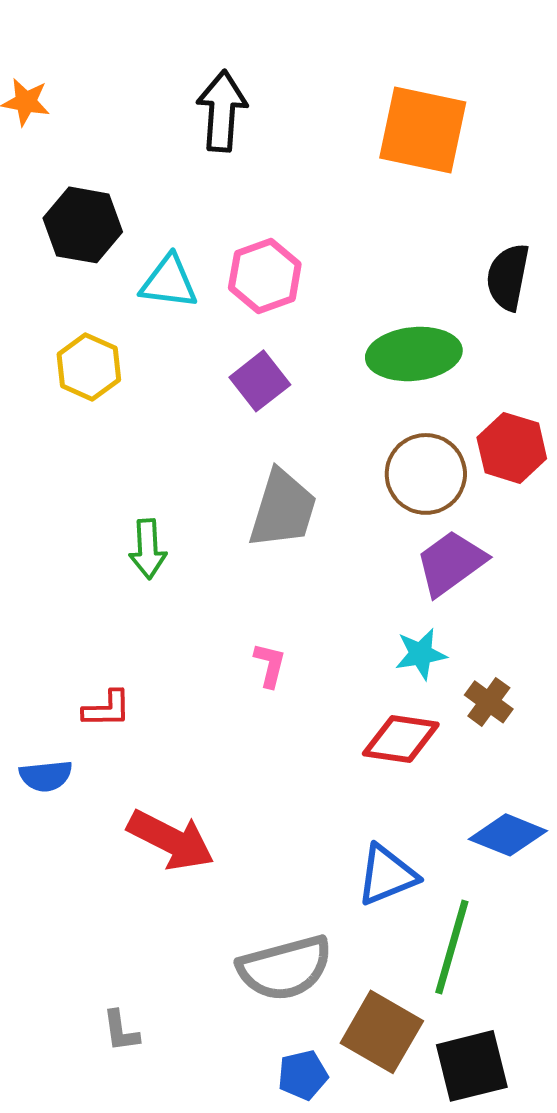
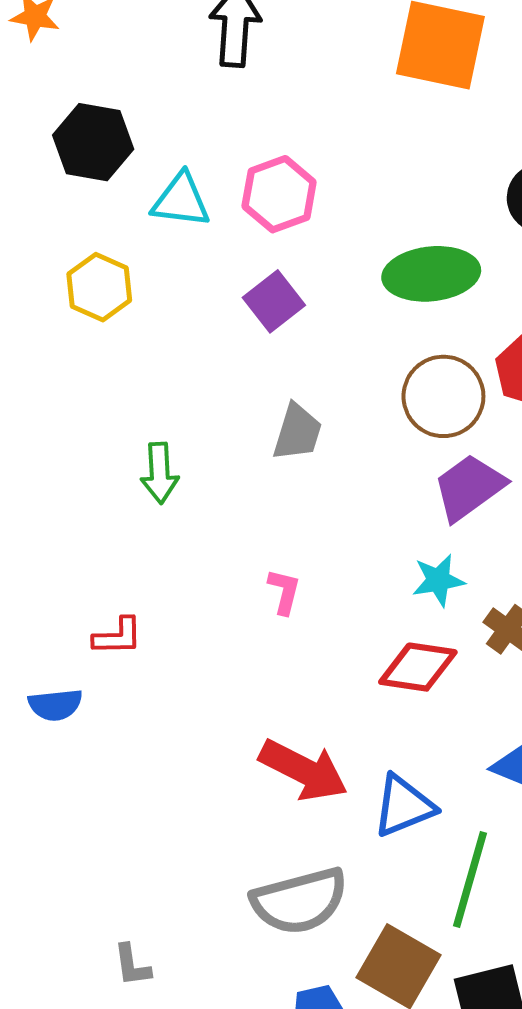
gray trapezoid: (283, 509) -> (297, 432), size x0.7
red arrow: (171, 840) -> (304, 770), moved

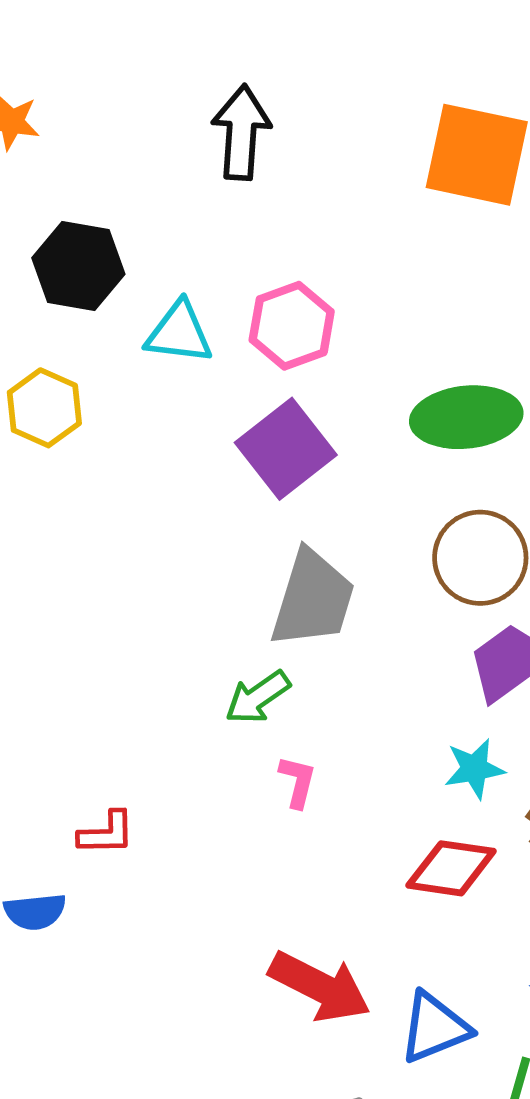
yellow hexagon: (99, 287) -> (44, 408), moved
purple square: (274, 301) -> (286, 449), size x1.4
gray trapezoid: (297, 432) -> (313, 599), size x1.5
green arrow: (160, 473) -> (258, 697), moved, turned 58

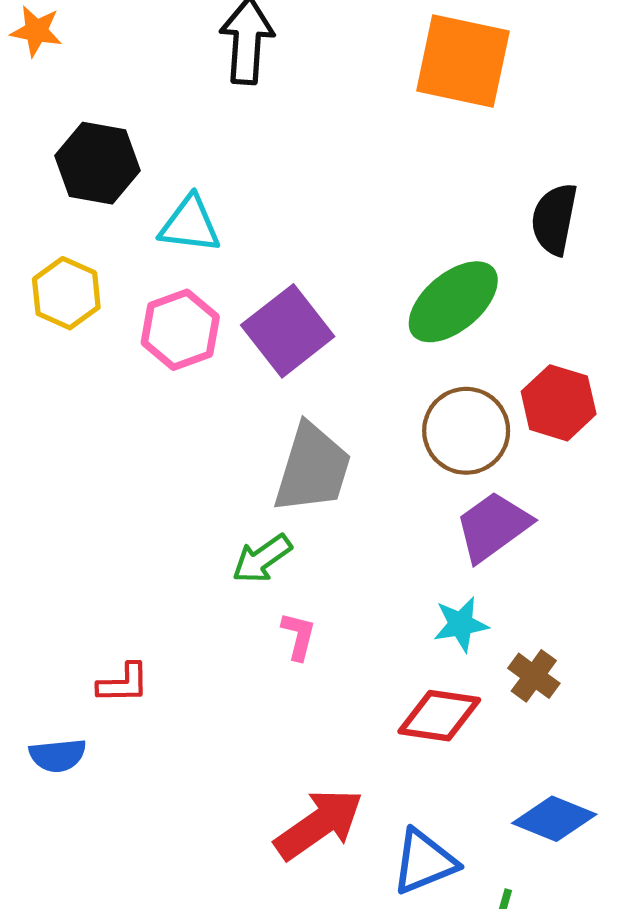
pink hexagon: (292, 326) -> (180, 330), moved
green ellipse: (466, 417) -> (453, 302), turned -34
red arrow: (320, 987) -> (319, 824), turned -62

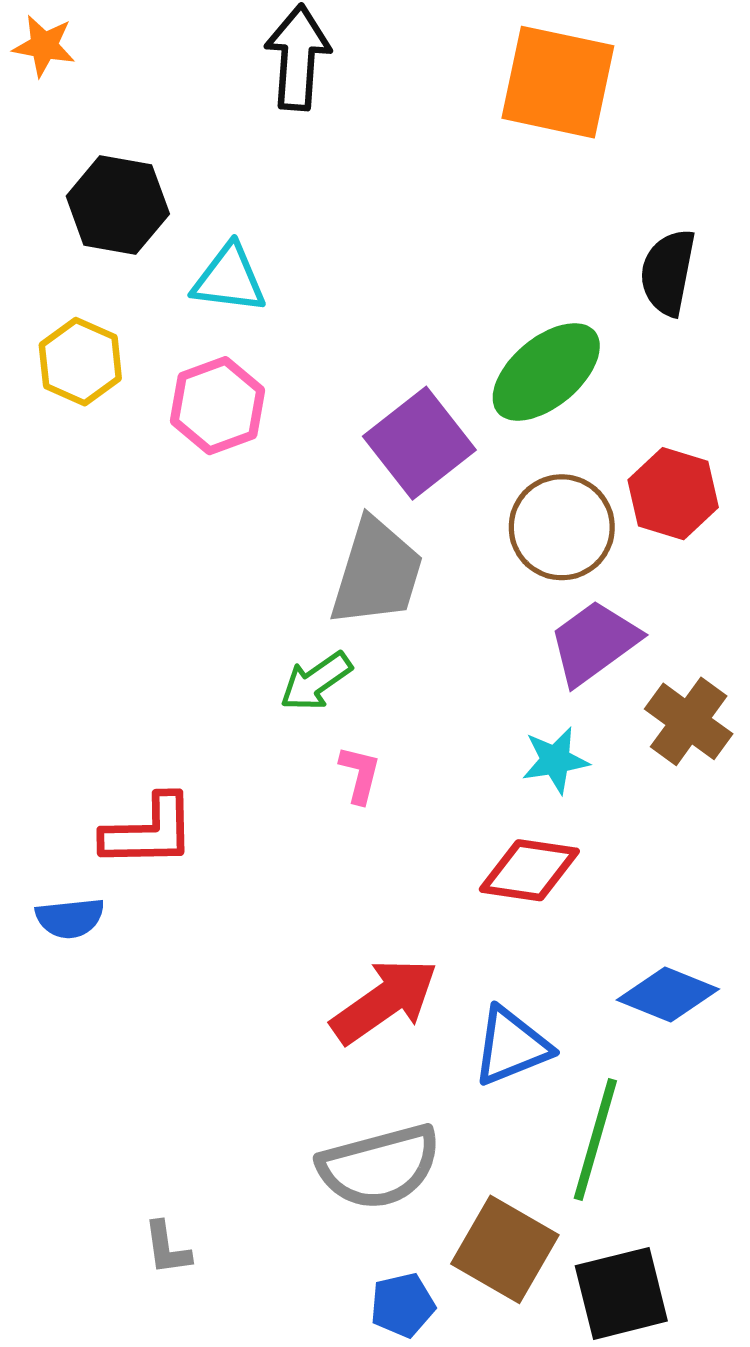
purple square: (288, 331) -> (419, 443), moved
brown cross: (534, 676) -> (689, 721), moved, size x1.4
red L-shape: (123, 683) -> (149, 831), size x1.5

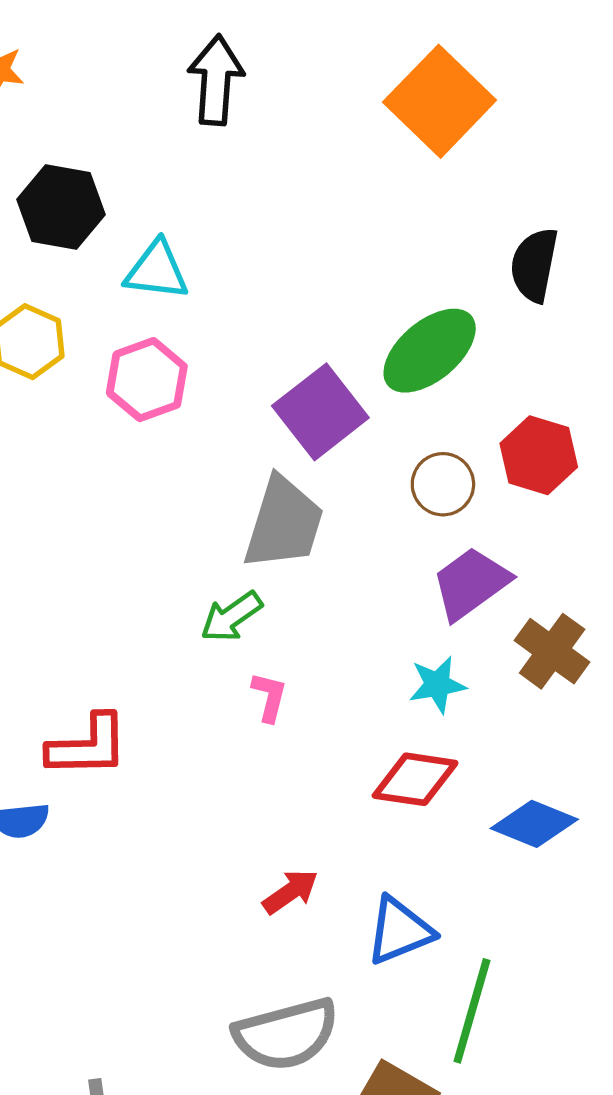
orange square: (558, 82) -> (440, 101), turned 32
brown circle: (562, 527) -> (443, 484), size x0.7
blue diamond: (668, 994) -> (534, 824), moved
red arrow: (384, 1001) -> (290, 892), size x0.6

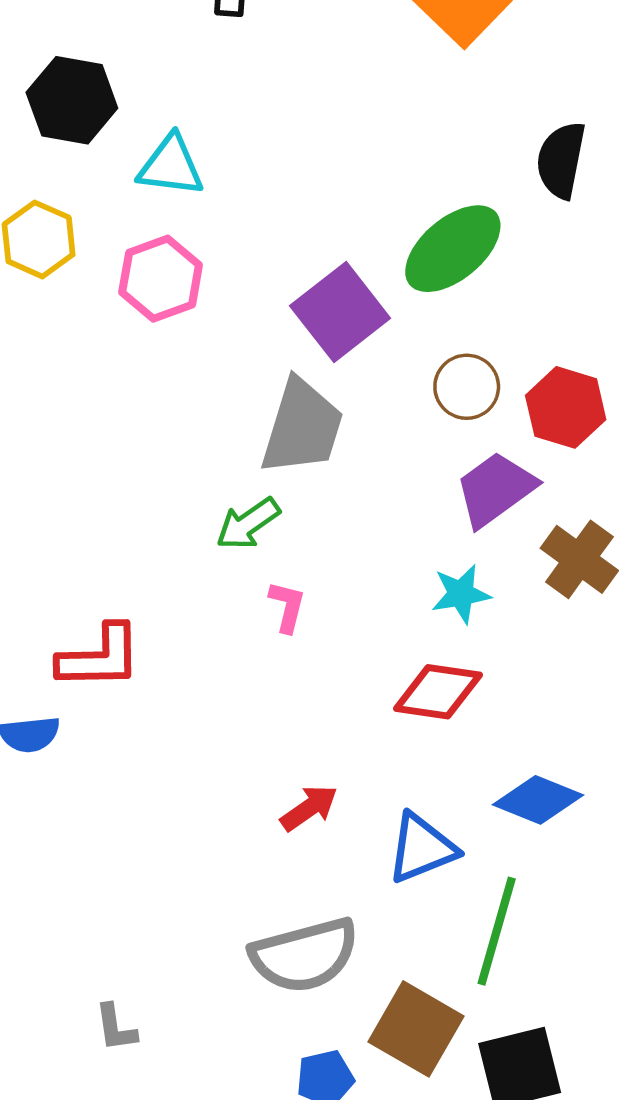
red hexagon: (539, 455) -> (566, 407), moved
blue diamond: (534, 824) -> (538, 800), moved

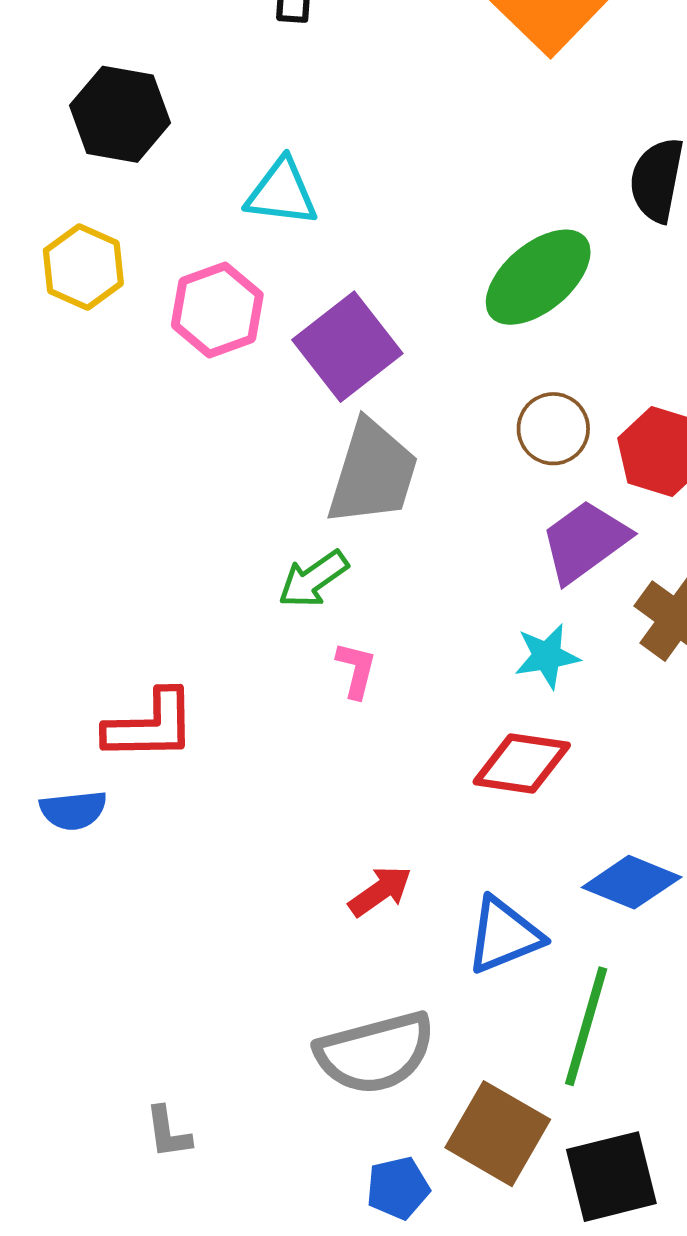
cyan triangle: (171, 166) -> (282, 193), moved
purple square: (340, 312) -> (347, 347), moved

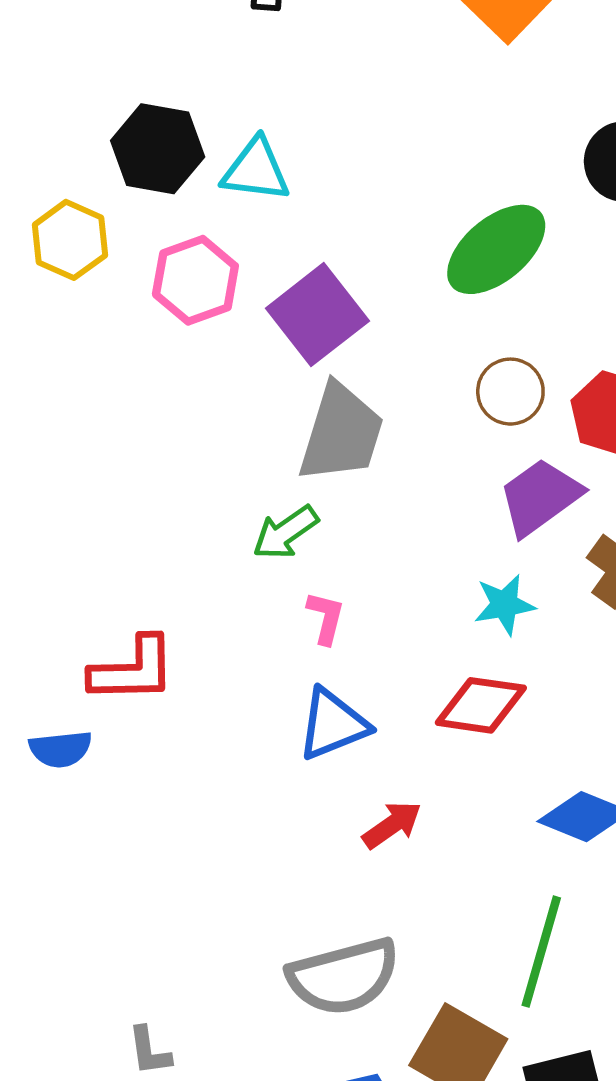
black hexagon: (120, 114) -> (158, 149), moved
red arrow: (380, 891) -> (392, 825), moved
blue triangle: (504, 935) -> (333, 724), moved

